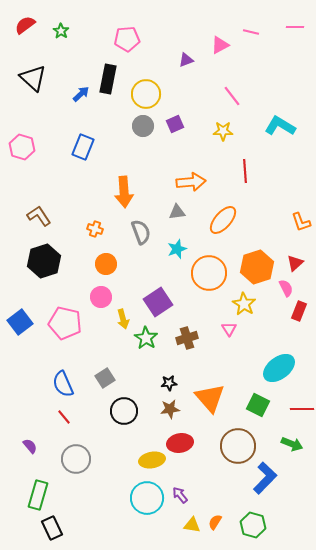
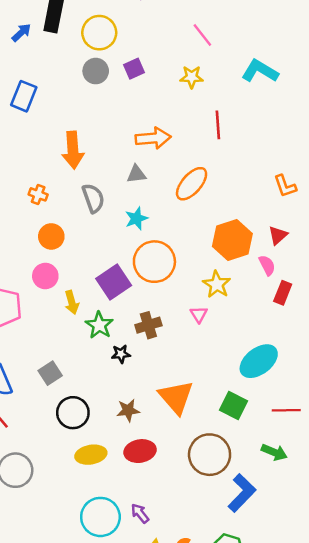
orange circle: (209, 273) -> (154, 262), moved
black star: (169, 383) -> (121, 354), moved
yellow ellipse: (152, 460) -> (91, 455), moved

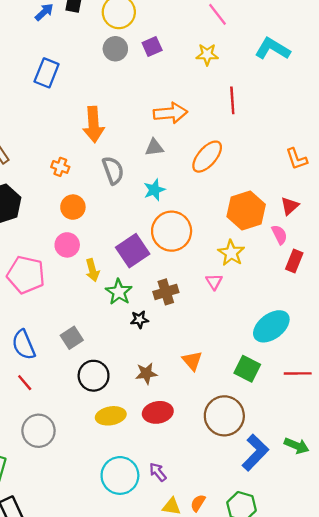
orange triangle: (176, 397) -> (192, 361), size x0.6
green arrow: (274, 452) -> (297, 446), moved

